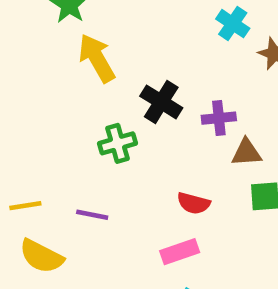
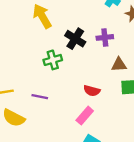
purple cross: (219, 118) -> (105, 37), moved
pink rectangle: (180, 252) -> (85, 116), turned -30

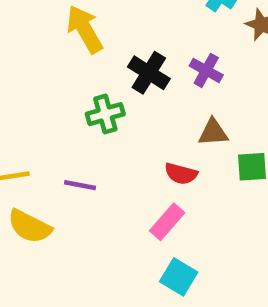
purple cross: (105, 37) -> (206, 70), turned 35
brown triangle: (119, 65) -> (213, 132), moved

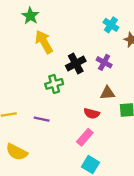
black cross: (149, 73) -> (76, 63), turned 30
yellow semicircle: (30, 226) -> (17, 152), moved

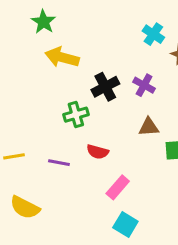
yellow arrow: (44, 42) -> (62, 57), turned -45
red semicircle: (92, 113) -> (98, 152), moved

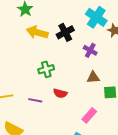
cyan cross: (153, 34) -> (96, 17), size x1.5
black cross: (105, 87) -> (65, 32), moved
pink rectangle: (118, 187) -> (89, 115), moved

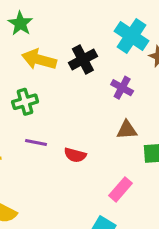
green cross: (46, 69) -> (25, 102), moved
purple line: (35, 100) -> (36, 142), moved

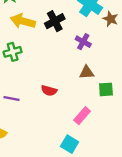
purple line: (36, 142) -> (11, 99), moved

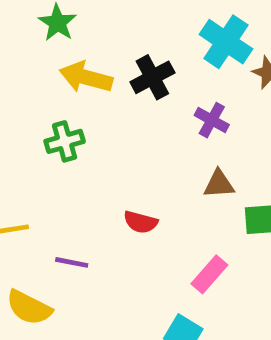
purple line: (11, 99) -> (72, 262), moved

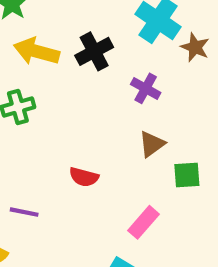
brown triangle: (219, 184) -> (152, 144), turned -32

